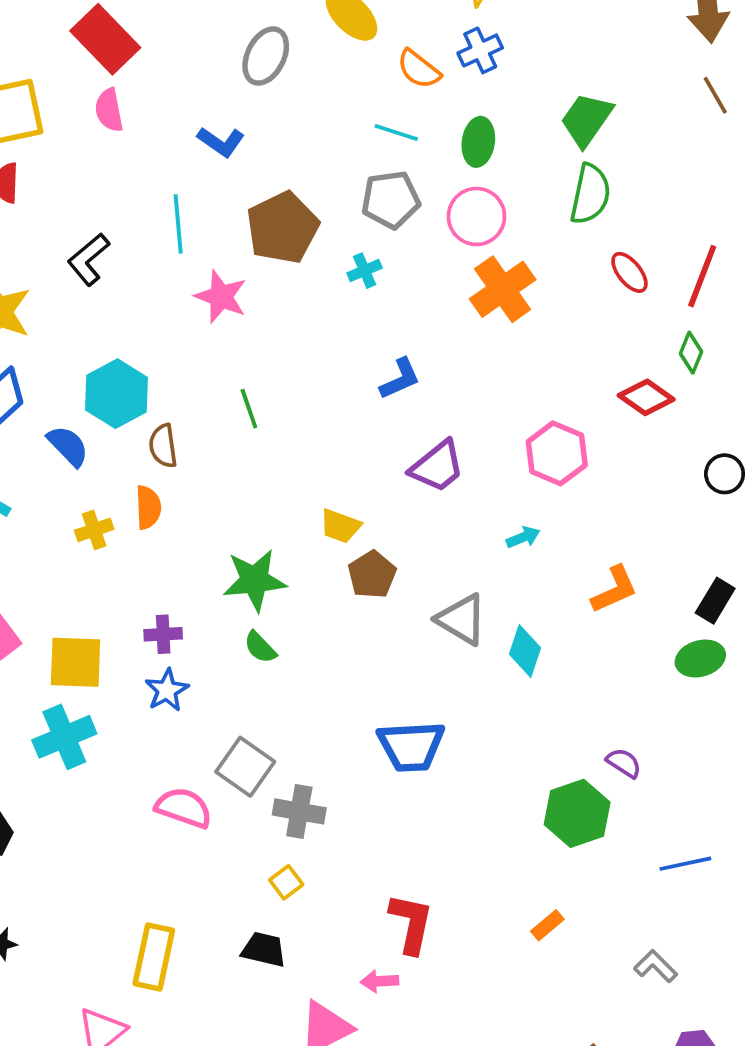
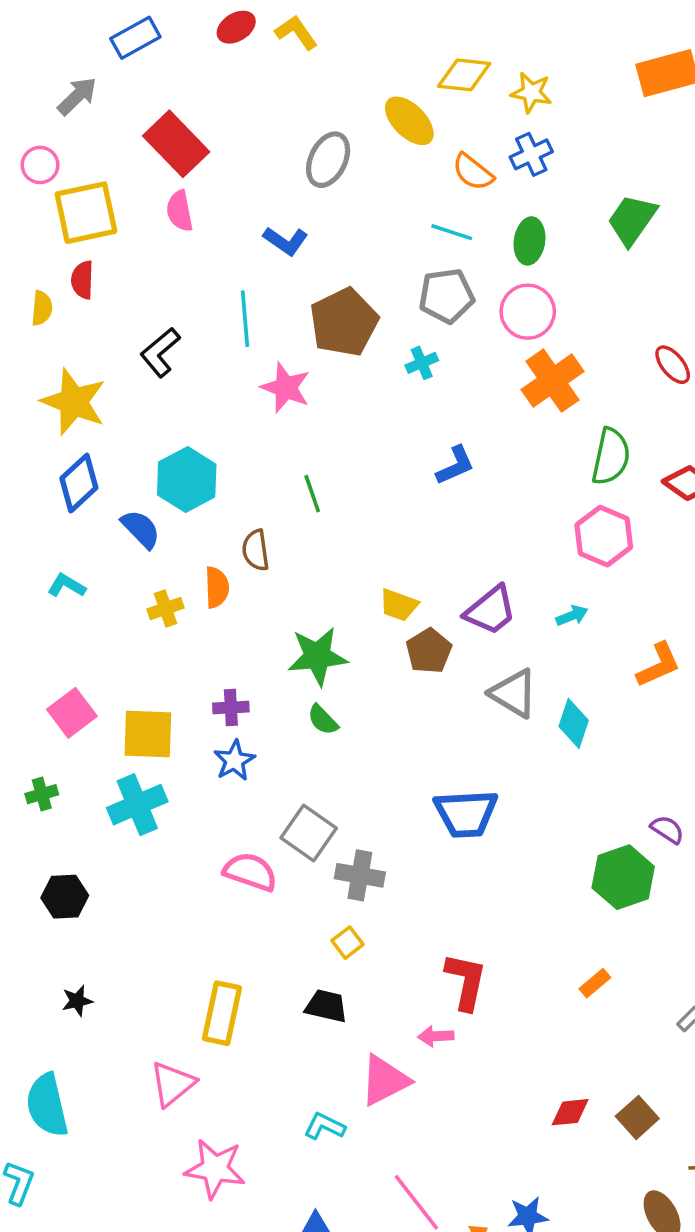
green semicircle: (590, 194) -> (611, 457), moved
brown semicircle: (163, 446) -> (256, 550), moved
purple trapezoid: (437, 466) -> (491, 610), moved

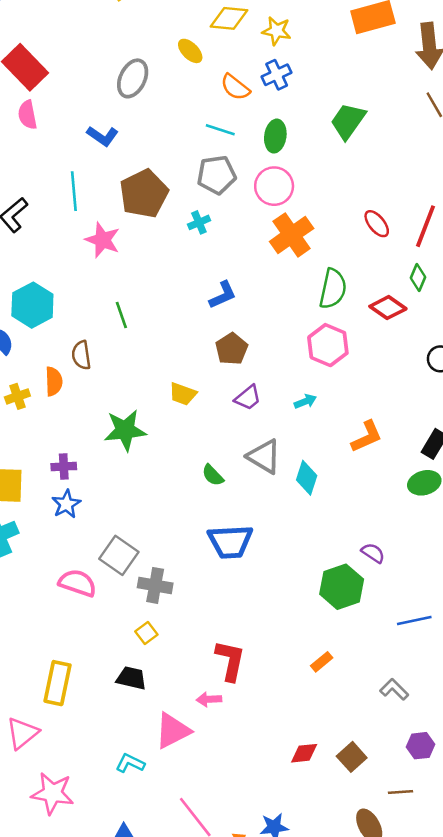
yellow ellipse: (409, 121) -> (190, 51), size x0.7
purple trapezoid: (491, 610) -> (248, 398), size x0.7
brown pentagon: (429, 651) -> (232, 349), moved
green semicircle: (323, 720) -> (213, 475), moved

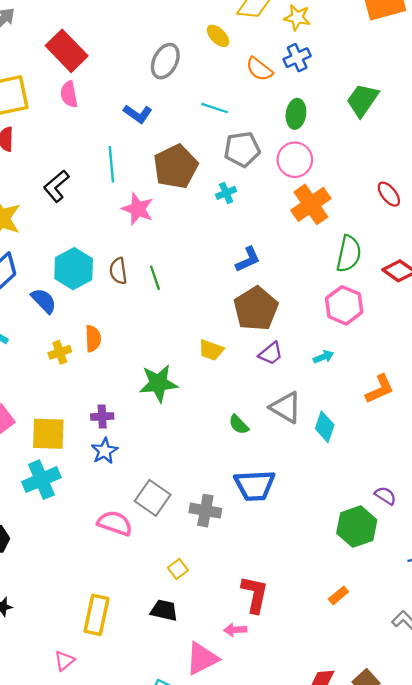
cyan line: (220, 130) -> (215, 108), moved
brown pentagon: (232, 349) -> (256, 309), size x1.5
brown semicircle: (81, 355) -> (118, 271), moved
gray cross: (155, 585) -> (205, 511), moved
pink triangle: (22, 733) -> (64, 661), size x0.7

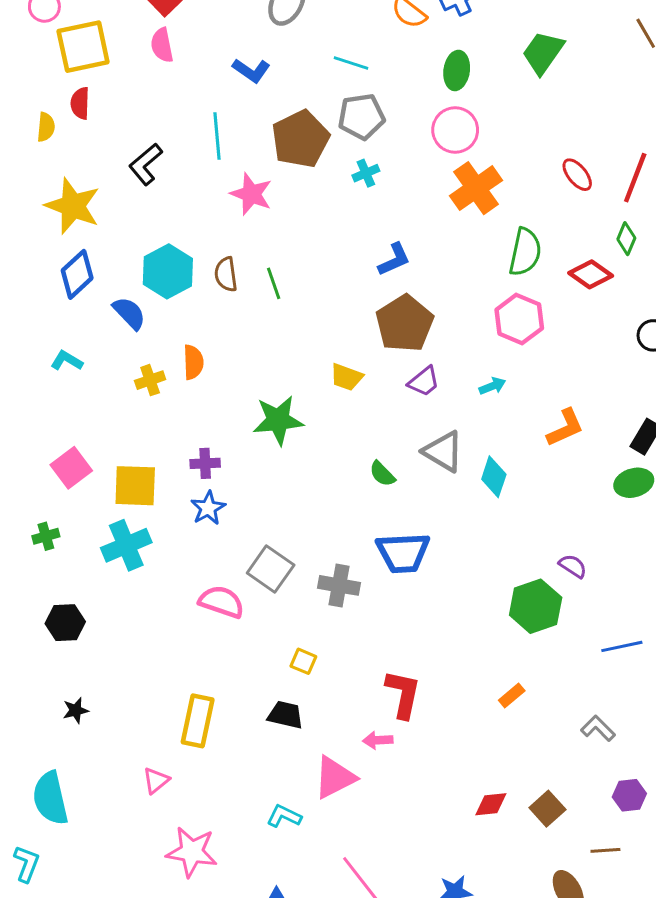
gray pentagon: (242, 149) -> (361, 117), moved
yellow square: (178, 569) -> (303, 661), turned -30

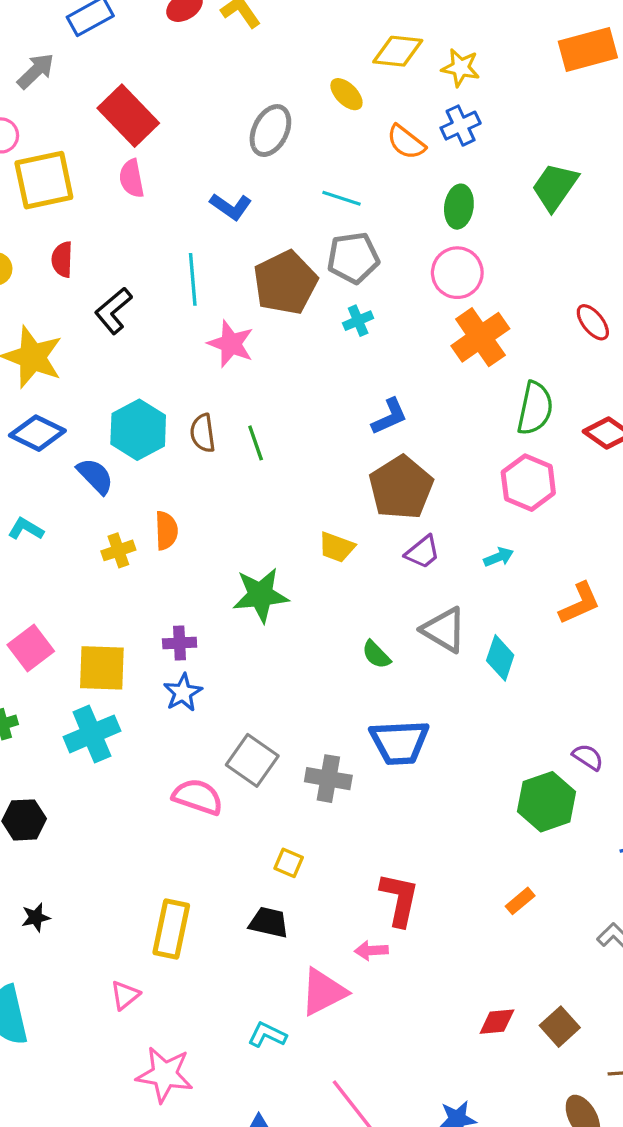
red semicircle: (80, 103) -> (62, 259), moved
blue diamond: (77, 274) -> (37, 433), turned 69

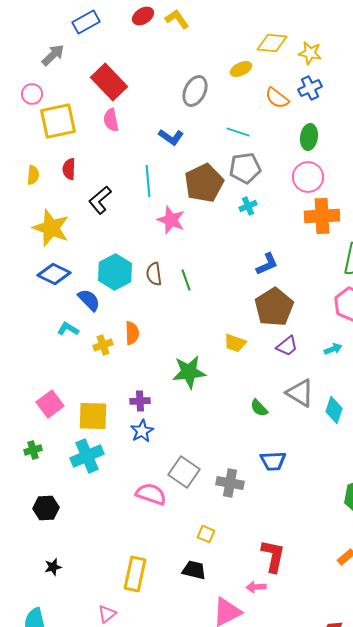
yellow ellipse: (346, 94) -> (241, 69), turned -70
orange cross: (480, 337) -> (322, 216), turned 32
cyan L-shape: (26, 529) -> (68, 329), moved
blue trapezoid: (399, 742) -> (273, 461), size x0.7

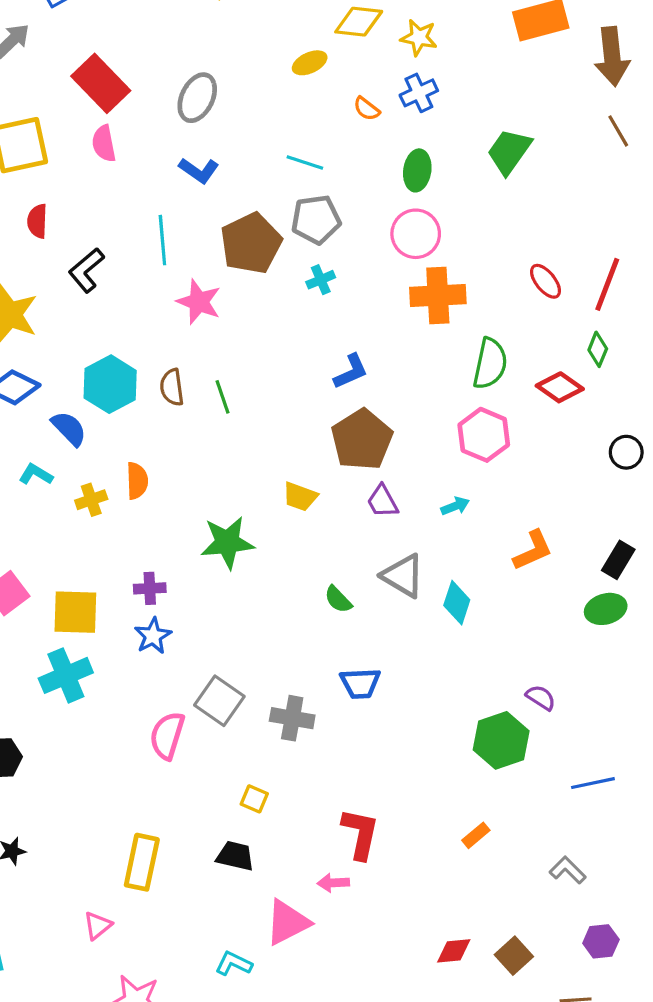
gray ellipse: (195, 91) -> (197, 98), moved
orange semicircle: (277, 98) -> (367, 109), size x0.7
purple trapezoid: (287, 346) -> (382, 501), turned 100
pink semicircle: (151, 494) -> (167, 736), turned -92

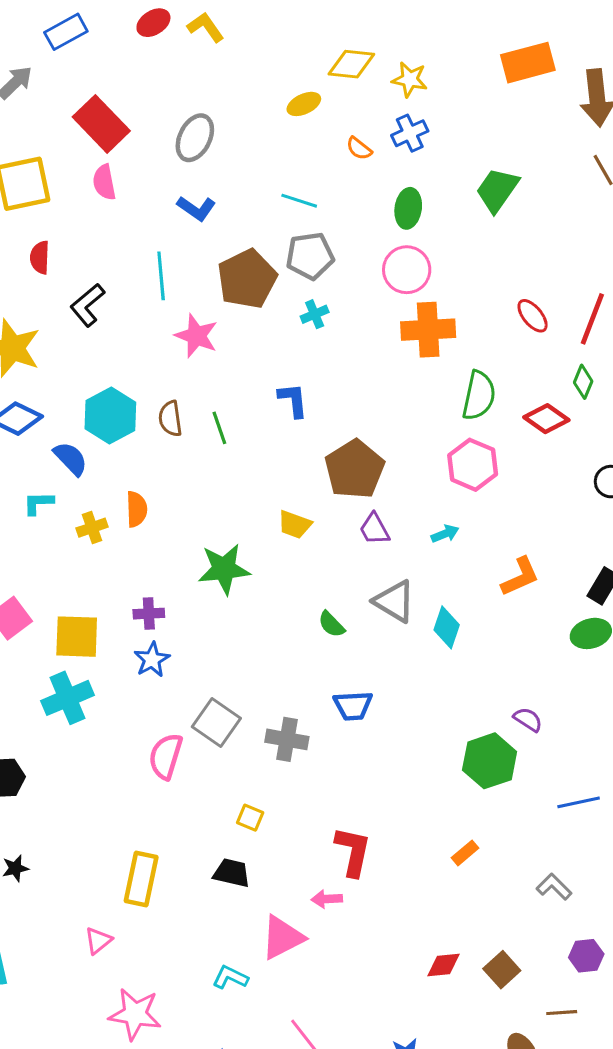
blue L-shape: (351, 371) -> (293, 400), moved, turned -72
cyan L-shape: (36, 474) -> (38, 503), turned -32

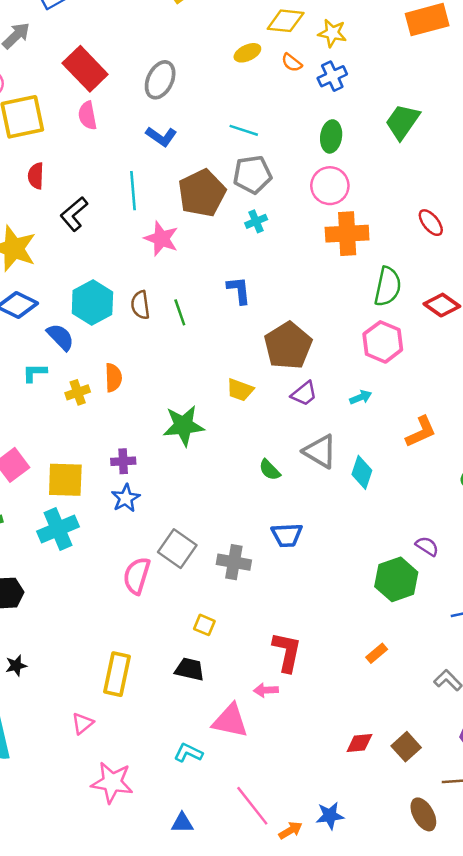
orange semicircle: (359, 148) -> (292, 63), moved
purple trapezoid: (374, 529) -> (304, 394), turned -100
pink triangle: (282, 937) -> (230, 721), turned 39

